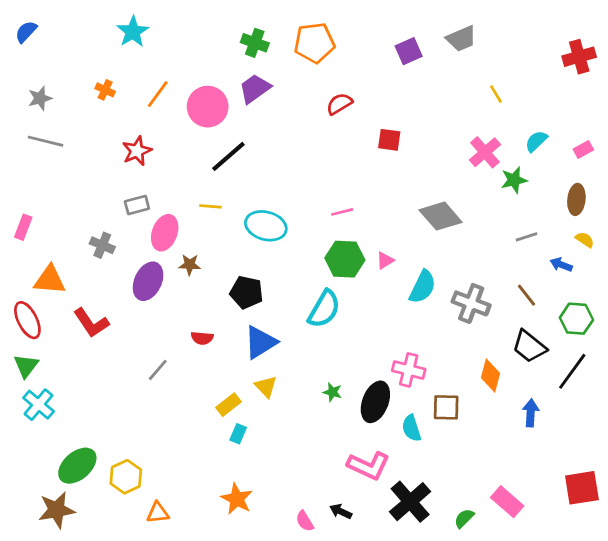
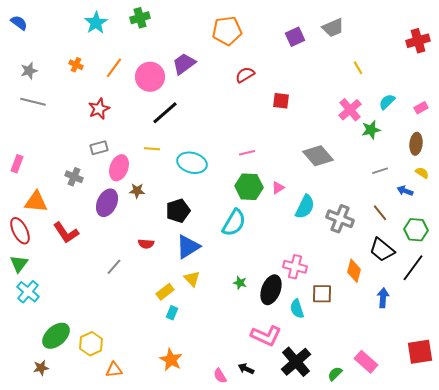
blue semicircle: (26, 32) -> (19, 23), turned 84
green cross: (255, 43) -> (140, 18), moved, turned -36
black pentagon: (246, 292) -> (178, 211), turned -30
brown star: (57, 510) -> (41, 368), size x0.6

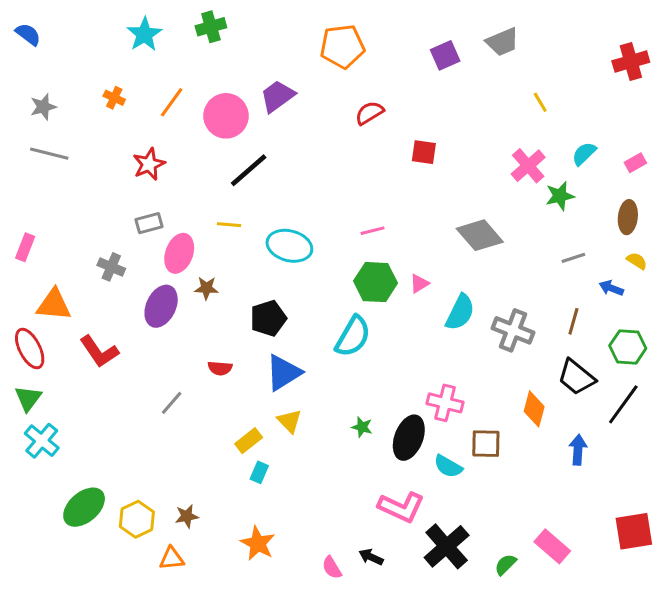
brown line: (380, 213) -> (573, 321), turned 54
cyan semicircle: (297, 309) -> (448, 466), turned -42
brown star: (41, 368) -> (187, 516), moved

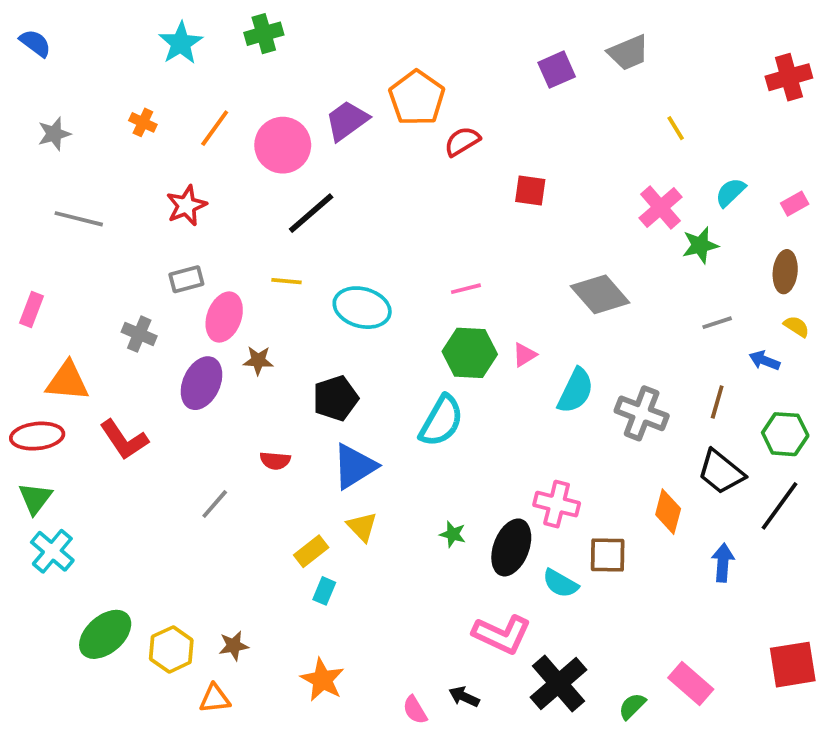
orange pentagon: (342, 46) -> (417, 98), moved, turned -30
gray line: (49, 154) -> (79, 219), moved
red ellipse: (30, 349) -> (37, 436), turned -69

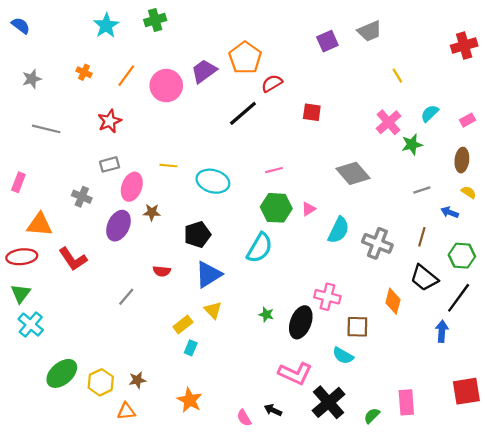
black line: (311, 213) -> (243, 113), moved
blue arrow: (723, 563) -> (442, 331), moved
cyan semicircle: (560, 583) -> (343, 356), moved
pink rectangle: (691, 683) -> (406, 402), turned 45

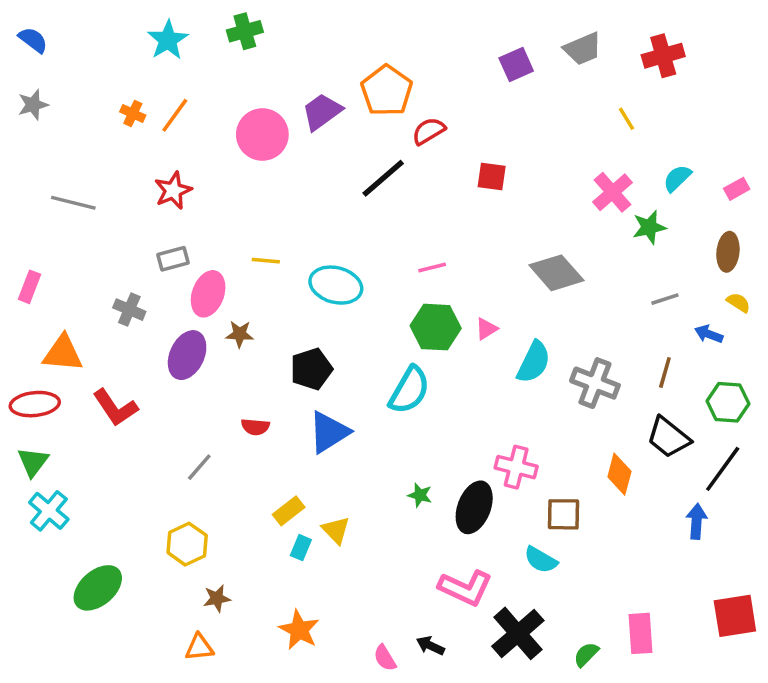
red cross: (464, 46) -> (663, 56), moved
orange line: (126, 76) -> (175, 115), moved
gray star: (32, 79) -> (33, 105), moved
yellow triangle: (213, 310) -> (336, 530), moved
yellow hexagon: (101, 382) -> (187, 544), moved

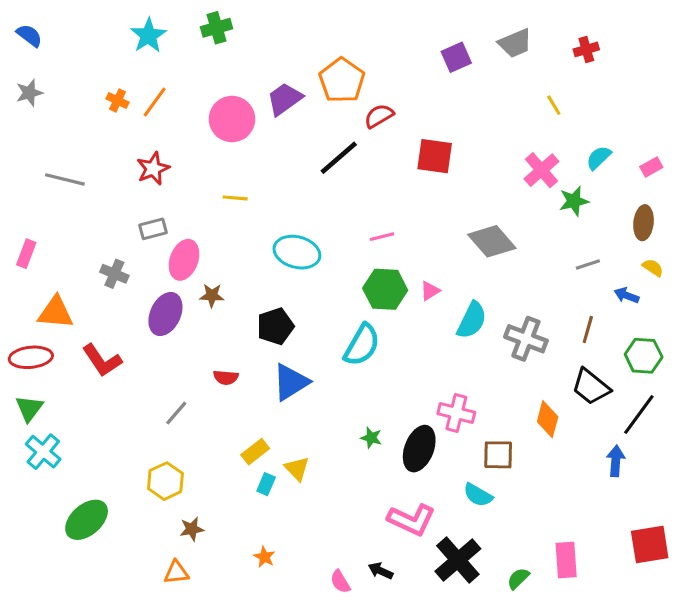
red cross: (663, 56) -> (586, 49), size x0.7
red square: (492, 177) -> (435, 156), size x1.4
yellow line: (266, 261) -> (235, 198), moved
orange star: (299, 630) -> (264, 557), size x0.6

